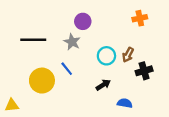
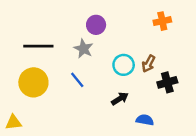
yellow circle: (42, 81) -> (33, 82), moved

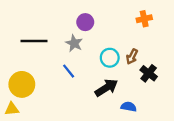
yellow circle: (33, 82) -> (22, 84), moved
black cross: (167, 82) -> (149, 73), turned -36
black arrow: (120, 99) -> (106, 88), size x1.5

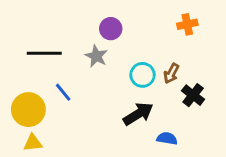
blue line: (69, 71) -> (63, 92), moved
yellow triangle: (12, 109) -> (33, 143), moved

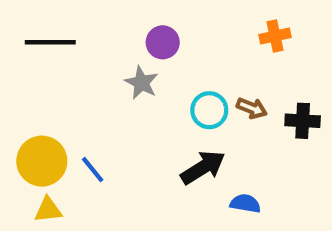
black line: (44, 53) -> (50, 42), moved
brown arrow: (171, 73) -> (252, 108), turned -96
blue line: (63, 92) -> (93, 170), moved
black cross: (193, 95) -> (303, 121), moved, turned -35

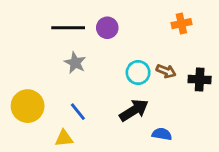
black line: (50, 42) -> (68, 28), moved
gray star: (141, 83) -> (75, 63), moved
blue line: (93, 170) -> (78, 112), moved
yellow triangle: (48, 210) -> (64, 138), moved

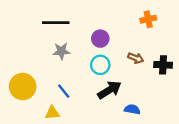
purple circle: (107, 28) -> (100, 39), moved
gray star: (75, 63) -> (61, 51), turned -30
cyan circle: (138, 73) -> (100, 65), moved

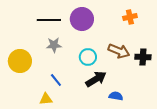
purple circle: (100, 39) -> (82, 19), moved, size x1.5
brown arrow: (136, 58) -> (119, 51), size x1.5
yellow circle: (23, 87) -> (20, 61), moved

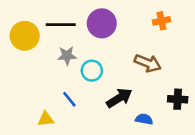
cyan circle: (88, 57) -> (92, 71), moved
black cross: (143, 57) -> (178, 99), moved
yellow circle: (20, 61) -> (25, 36), moved
yellow triangle: (46, 99) -> (46, 119), moved

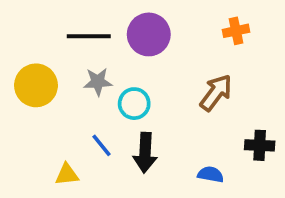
yellow circle: (25, 36) -> (36, 85), moved
brown arrow: (148, 63) -> (216, 93), turned -75
black arrow: (119, 98) -> (145, 153), moved, turned 125

